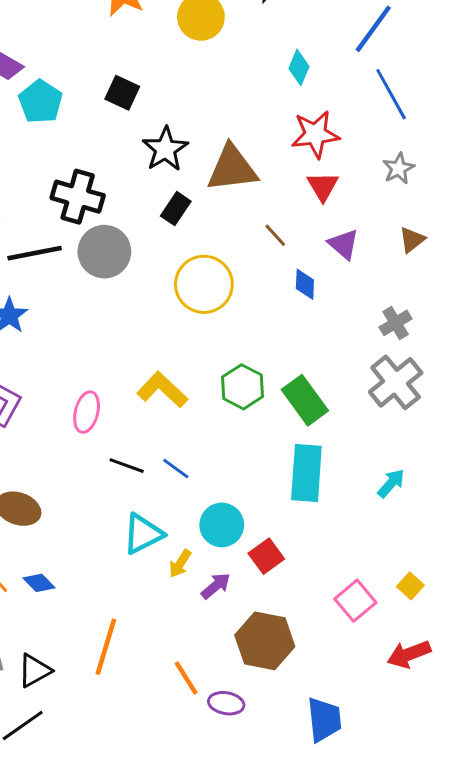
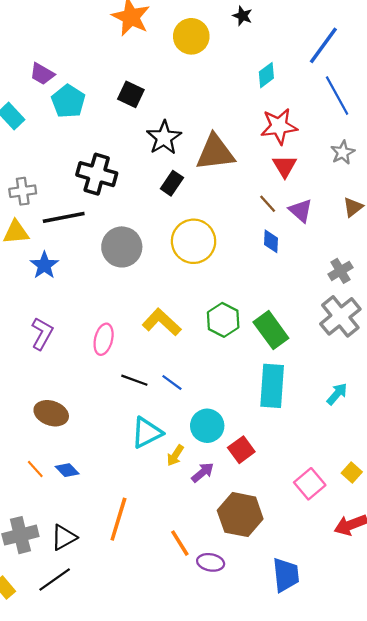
cyan diamond: (299, 67) -> (266, 75), turned 30
brown line: (275, 235) -> (268, 204), moved
gray circle: (104, 252) -> (122, 247), moved

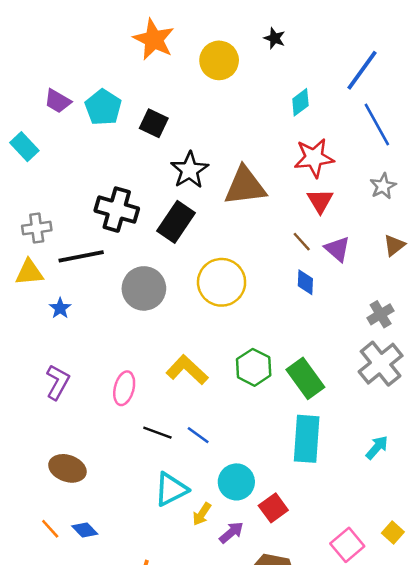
cyan pentagon: (68, 101) -> (103, 107), moved
black rectangle: (172, 183) -> (176, 222), moved, size x1.5
blue star: (44, 265) -> (60, 308), size x0.7

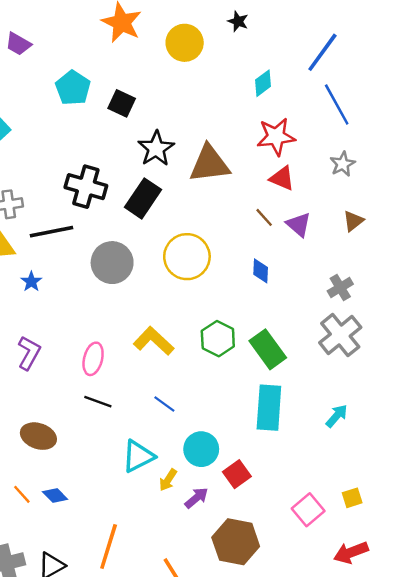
purple trapezoid: (58, 101) -> (18, 44), moved
red triangle: (320, 201) -> (282, 178), turned -36
blue diamond: (305, 282) -> (261, 271), moved
black line: (157, 433) -> (98, 402), moved
yellow square: (393, 532) -> (352, 498), turned 30

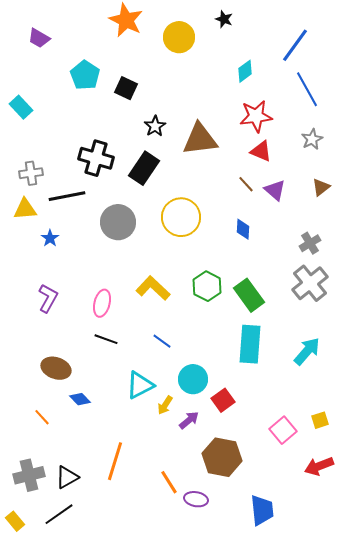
black star: (156, 149) -> (155, 126), size x0.7
cyan arrow: (337, 416) -> (307, 351), size x1.4
blue diamond: (55, 495) -> (80, 399), moved

